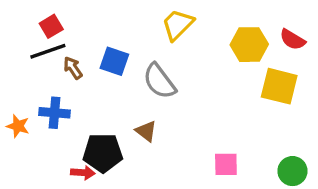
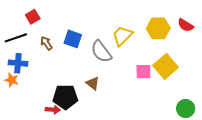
yellow trapezoid: (178, 25) -> (122, 36), moved
black line: (48, 51) -> (16, 38), moved
yellow square: (279, 86) -> (166, 66), moved, turned 35
blue cross: (55, 113) -> (18, 63), moved
pink square: (226, 164) -> (143, 72), moved

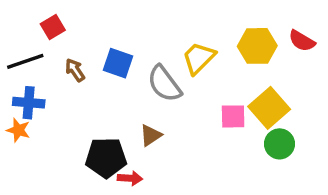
brown triangle: (93, 83) -> (151, 135), turned 48
green circle: (186, 109) -> (279, 144), moved
red arrow: (53, 110) -> (130, 178), moved

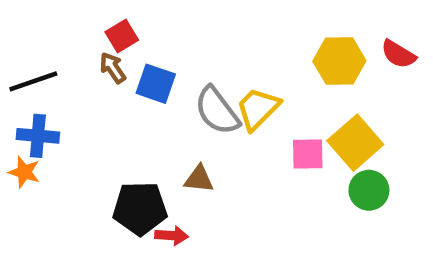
red square: (53, 27) -> (122, 36), moved
yellow trapezoid: (199, 58) -> (258, 109), moved
brown arrow: (75, 70) -> (113, 68), moved
brown triangle: (151, 135) -> (199, 179), turned 40

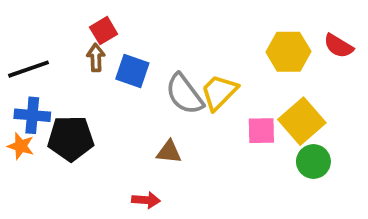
brown arrow: (113, 68) -> (96, 58), turned 32
black pentagon: (140, 208) -> (71, 138), moved

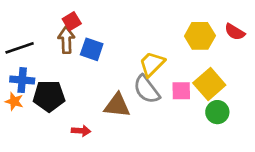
brown arrow: (96, 58) -> (66, 40), size x1.4
gray semicircle: (184, 94) -> (147, 89), moved
brown triangle: (169, 152) -> (117, 105), size x1.5
red arrow: (146, 200) -> (81, 131), moved

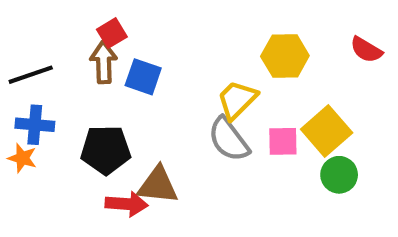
yellow hexagon: (200, 36) -> (285, 56), moved
black pentagon: (49, 96) -> (106, 150), moved
brown triangle: (117, 105) -> (158, 185), moved
red arrow: (81, 131) -> (127, 204), size x1.4

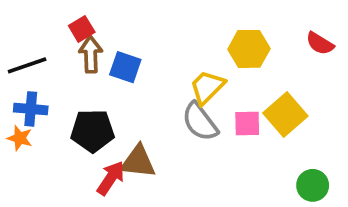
red square: (112, 33) -> (82, 29), moved
green circle: (339, 175) -> (313, 185), moved
red arrow: (127, 204) -> (111, 178), turned -60

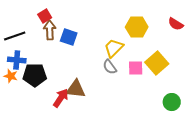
gray semicircle: (200, 122) -> (110, 67), size x0.7
black pentagon: (93, 131) -> (35, 75), moved

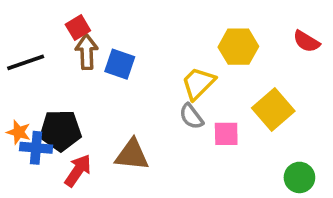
blue cross: (17, 60) -> (36, 148), moved
pink square: (136, 68) -> (226, 134), moved
red arrow: (61, 98) -> (78, 171), moved

